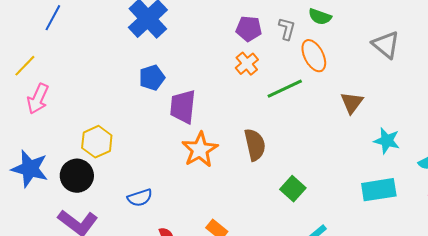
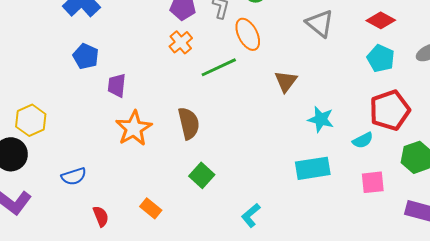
blue pentagon: (152, 78) -> (86, 56), turned -30
purple trapezoid: (183, 107) -> (117, 85), size x0.7
green square: (293, 189) -> (202, 175), moved

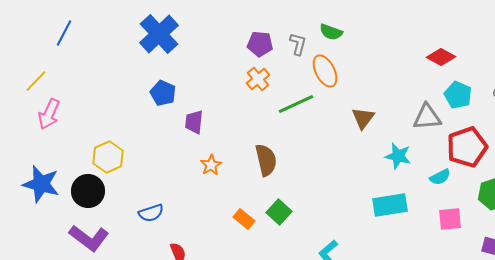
red diamond: (381, 20) -> (441, 57), moved
gray triangle: (320, 23) -> (427, 117), moved, turned -44
orange star: (134, 128) -> (211, 165), size x0.6
orange rectangle: (151, 208) -> (244, 219), moved

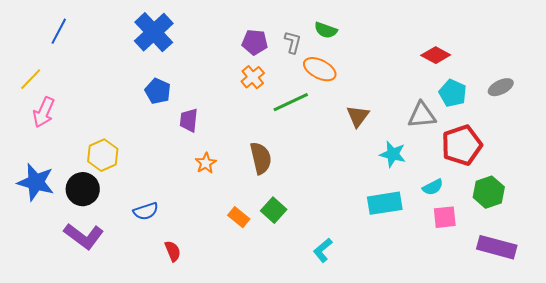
orange ellipse: (325, 71) -> (320, 69), turned -36
cyan semicircle: (440, 177) -> (433, 187), moved

